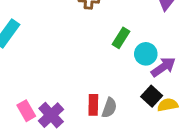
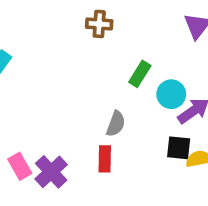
black square: (152, 96) -> (179, 148), turned -36
gray semicircle: (109, 108) -> (116, 124), moved

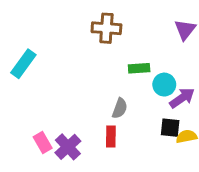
brown cross: (99, 24) -> (106, 28), size x1.4
green rectangle: (140, 74) -> (139, 68), turned 54

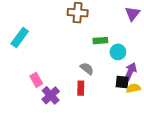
purple arrow: (182, 98) -> (130, 72), moved, turned -30
gray semicircle: (120, 108) -> (87, 69), turned -72
pink rectangle: (43, 142) -> (36, 80), moved

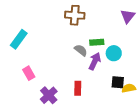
gray semicircle: (87, 69) -> (81, 50), moved
purple arrow: (130, 72) -> (95, 61), moved
pink rectangle: (36, 80) -> (29, 73), moved

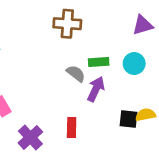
purple triangle: (128, 16) -> (143, 25), turned 35
cyan circle: (114, 53) -> (134, 64), moved
yellow semicircle: (129, 88) -> (146, 115), moved

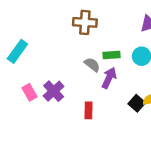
black square: (128, 119) -> (137, 103), turned 35
purple cross: (30, 137) -> (54, 91), moved

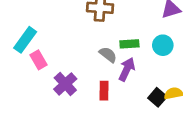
pink rectangle: (29, 92) -> (39, 60), moved
red rectangle: (89, 110) -> (104, 91), moved

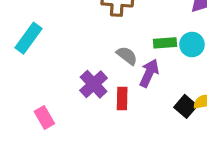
green rectangle: (129, 44) -> (165, 43), moved
pink rectangle: (39, 60) -> (44, 118), moved
purple cross: (65, 84) -> (94, 84), moved

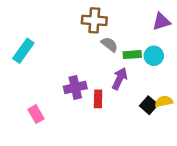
gray semicircle: (127, 56) -> (109, 44), moved
purple cross: (94, 84) -> (75, 87), turned 30

